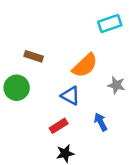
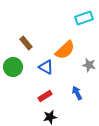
brown rectangle: (34, 56) -> (26, 43), turned 32
blue triangle: (70, 96) -> (46, 67), moved

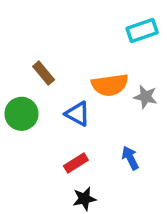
orange semicircle: (65, 50) -> (110, 85), turned 35
gray star: (89, 65) -> (146, 97), moved

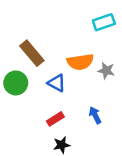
brown rectangle: (44, 73) -> (32, 53), size x1.5

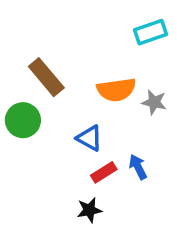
blue triangle: (57, 83) -> (89, 138), moved
red rectangle: (55, 119) -> (104, 172), moved

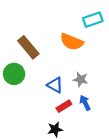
orange semicircle: (116, 90) -> (72, 42), moved, turned 30
gray star: (154, 102) -> (81, 79), moved

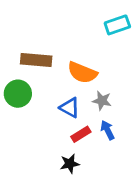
orange semicircle: (72, 42) -> (82, 73), moved
brown rectangle: (28, 47) -> (36, 60), turned -45

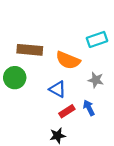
cyan rectangle: (117, 25) -> (97, 39), moved
gray star: (102, 101) -> (96, 80), moved

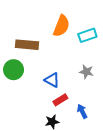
orange semicircle: (68, 60) -> (61, 26), moved, turned -90
blue arrow: (89, 108) -> (82, 111), moved

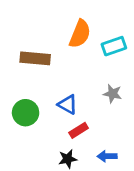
green circle: (14, 70) -> (26, 113), moved
blue arrow: (82, 111) -> (107, 156), moved, turned -64

